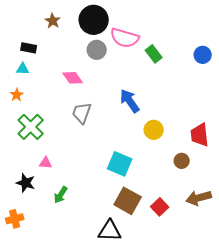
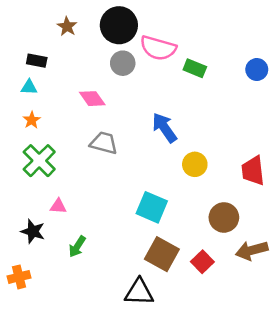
green rectangle: (154, 54) -> (195, 68), turned -30
orange star: (17, 95) -> (32, 120), moved
gray trapezoid: (82, 113) -> (104, 143), turned 85
brown circle: (182, 161) -> (224, 217), moved, size x1.5

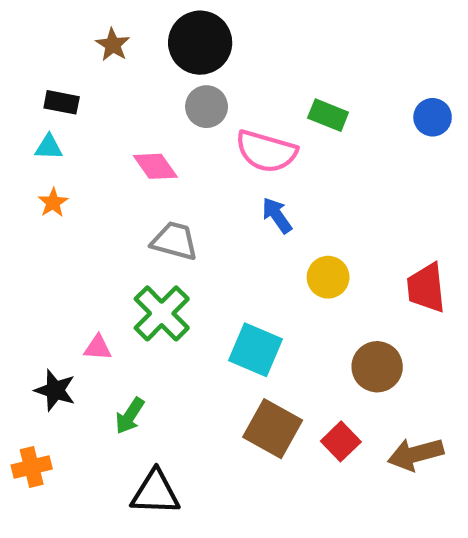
pink semicircle: (158, 48) -> (266, 151), moved
blue arrow: (164, 128) -> (277, 215), size x0.7
green cross: (39, 161) -> (162, 313), moved
brown arrow: (252, 250) -> (415, 454), moved
black triangle: (139, 292) -> (155, 493), moved

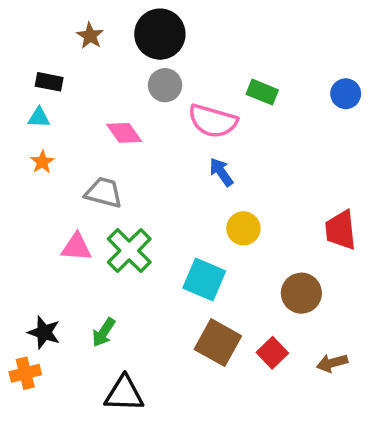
gray trapezoid: (175, 241) -> (104, 193), moved
yellow circle: (328, 277) -> (243, 228), moved
pink triangle: (98, 348) -> (76, 247), moved, size x1.4
black star: (55, 390) -> (44, 332), moved
brown arrow: (415, 454) -> (332, 363), size x0.7

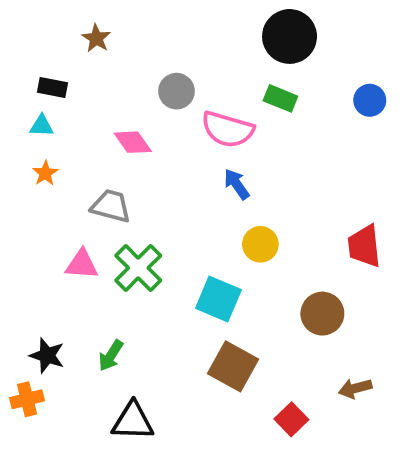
black circle: (160, 34) -> (290, 36), moved
red square: (272, 353) -> (291, 419), moved

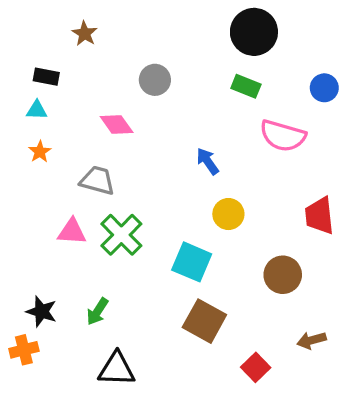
pink semicircle: (228, 129) -> (283, 136), moved

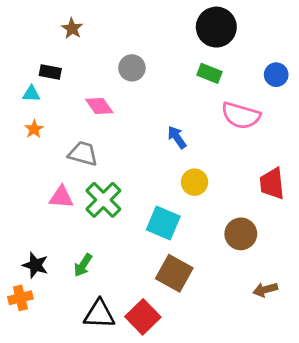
black rectangle: (46, 77) -> (50, 72), moved
red square: (256, 367) -> (143, 317), moved, size x1.4

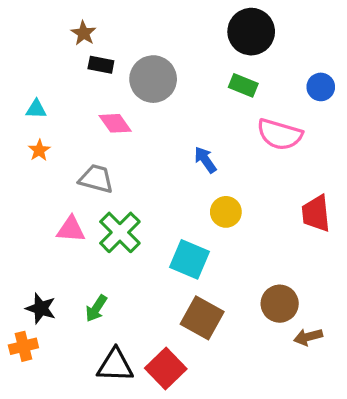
gray circle: (132, 68) -> (153, 79), size x1.5
black rectangle: (50, 72) -> (101, 65), moved
brown circle: (241, 234) -> (280, 304), moved

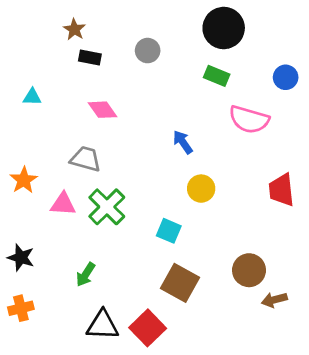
gray circle: (153, 79) -> (148, 51), moved, size x0.6
orange star: (39, 150) -> (24, 180), moved, size x1.4
cyan square: (189, 259) -> (169, 231), size x0.7
black star: (41, 308) -> (21, 258), moved

